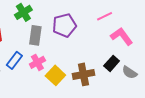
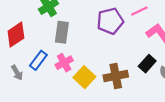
purple pentagon: (64, 25) -> (110, 21), moved

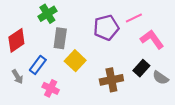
pink cross: (64, 63) -> (51, 88), moved, turned -35
yellow square: (84, 77) -> (75, 61), moved

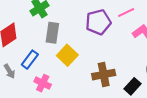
black rectangle: (141, 68) -> (133, 86), moved

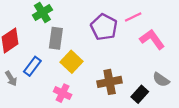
purple pentagon: (98, 22) -> (104, 27), turned -30
pink cross: (43, 83) -> (63, 93), moved

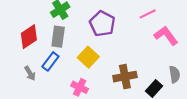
purple pentagon: (104, 27) -> (102, 24), moved
gray rectangle: (56, 38) -> (58, 37), moved
gray semicircle: (161, 80) -> (175, 74), turned -133

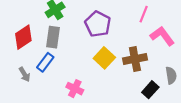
pink line: (148, 14) -> (144, 14), turned -42
yellow square: (88, 57) -> (104, 58), moved
brown cross: (125, 77) -> (135, 59), moved

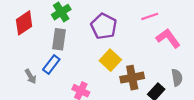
pink line: (144, 14) -> (150, 16), turned 49
red diamond: (23, 37) -> (24, 23), moved
brown cross: (135, 59) -> (132, 78), moved

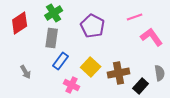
yellow square: (110, 60) -> (91, 67), moved
blue rectangle: (51, 64) -> (61, 61), moved

